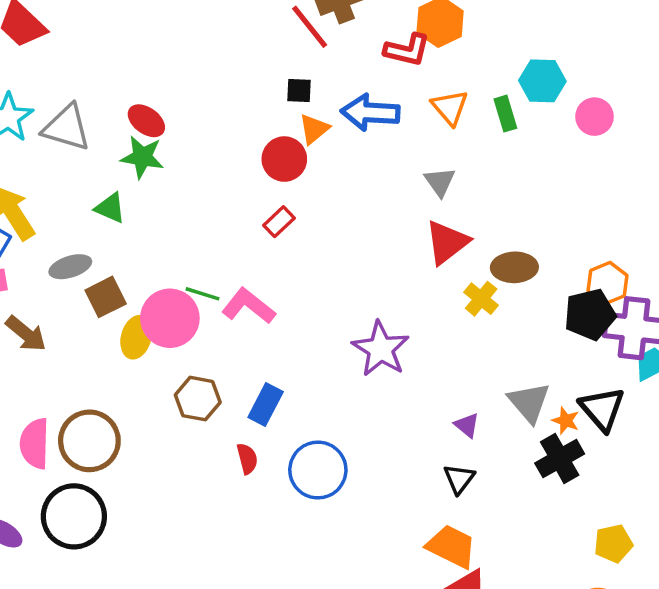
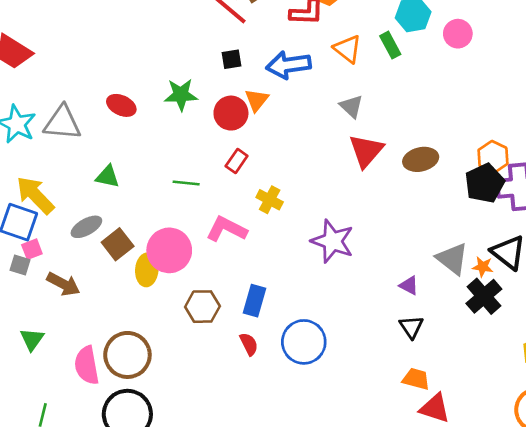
orange triangle: (314, 129) -> (257, 100), moved
green star: (142, 157) -> (181, 95), moved
green line: (202, 294) -> (186, 183), moved
yellow cross: (481, 299) -> (270, 200), moved
orange trapezoid: (451, 546) -> (416, 379), size x0.7

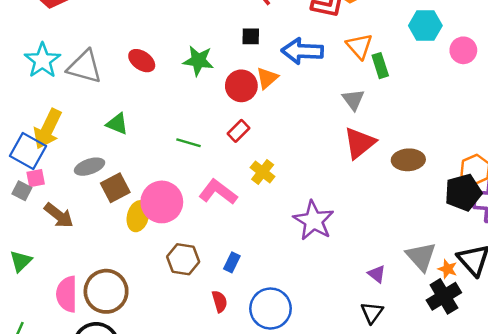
green rectangle: (390, 45) -> (380, 66), moved
yellow arrow: (35, 195) -> (48, 129), turned -120
blue rectangle: (254, 301) -> (232, 262), size x0.7

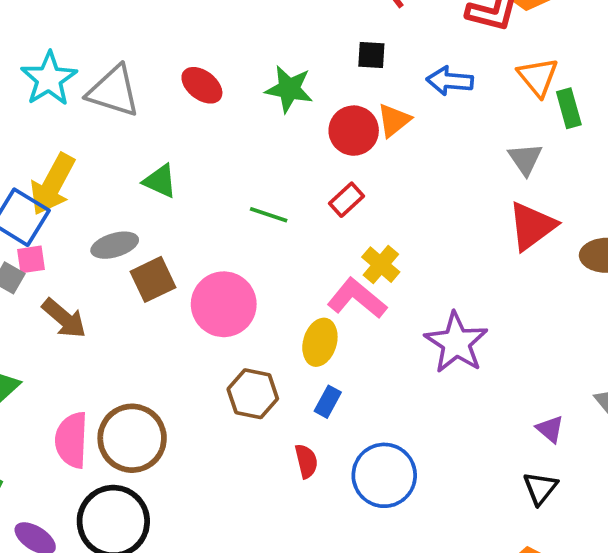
blue arrow: (302, 51) -> (450, 81), size x0.7
pink L-shape: (218, 192) -> (357, 298), moved
yellow ellipse: (138, 216) -> (320, 342), moved

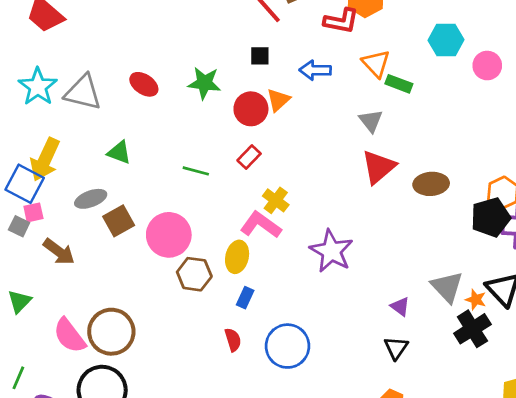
green rectangle: (569, 108) -> (399, 84), turned -50
brown hexagon: (253, 394) -> (194, 274), moved
pink semicircle: (71, 440) -> (69, 336), turned -36

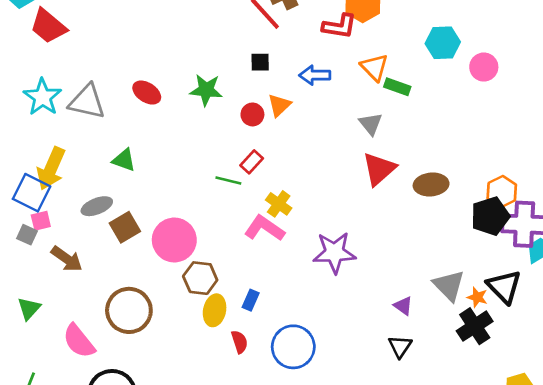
red circle: (251, 109) -> (252, 114), size x0.7
green line: (196, 171) -> (228, 181), moved
purple star: (331, 251) -> (334, 253), turned -30
yellow ellipse: (237, 257) -> (215, 310), moved
brown circle: (111, 332) -> (129, 310), moved

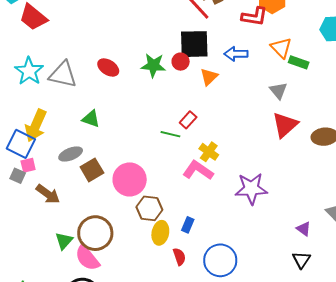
black square: (260, 62) -> (194, 44), size x2.0
red circle: (252, 114) -> (181, 62), moved
green triangle: (29, 308) -> (64, 241), moved
pink semicircle: (79, 341) -> (87, 258), moved

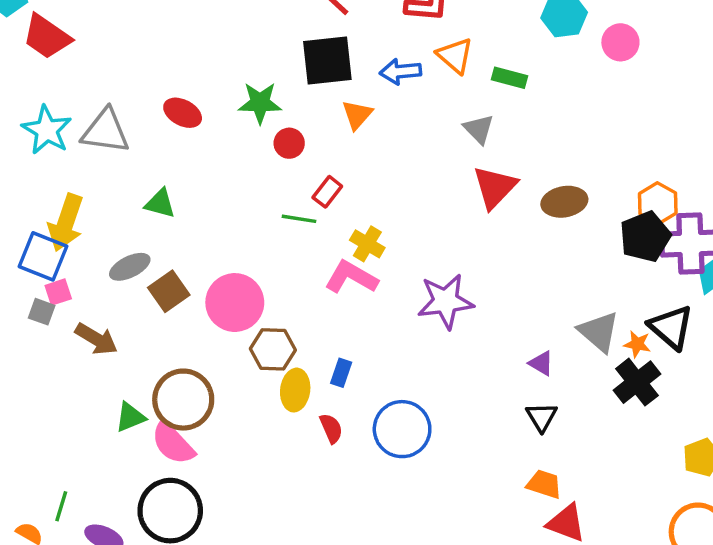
orange triangle: (281, 48) -> (455, 56), moved
red circle: (181, 62) -> (289, 143), moved
green triangle: (64, 241) -> (130, 417), turned 30

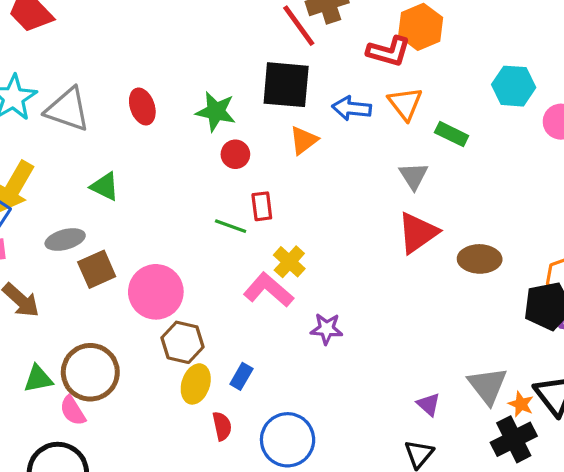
red ellipse: (183, 113) -> (142, 106), turned 32
red rectangle: (327, 192) -> (262, 206), turned -56
purple star: (446, 301) -> (327, 329), moved, size x0.6
pink semicircle: (173, 443) -> (73, 411), size x0.7

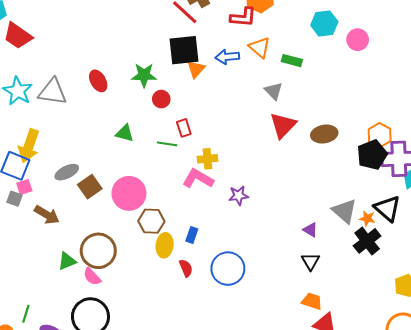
orange triangle: (304, 140) -> (196, 69), moved
green triangle: (105, 186) -> (125, 133), moved
yellow cross: (289, 262) -> (207, 159), turned -36

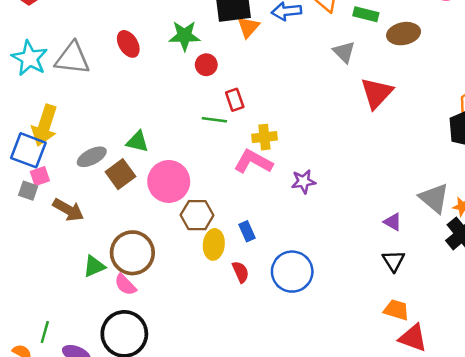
red triangle: (283, 125) -> (377, 93), moved
green triangle: (125, 133) -> (138, 142), moved
brown ellipse: (324, 134) -> (404, 34), moved
blue rectangle: (192, 235) -> (247, 231), turned -42

